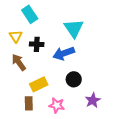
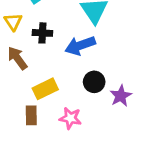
purple star: (93, 100) -> (121, 96), moved

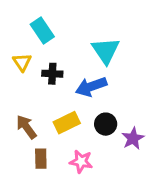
brown arrow: (17, 58) -> (26, 127), moved
yellow rectangle: (45, 89) -> (67, 123), moved

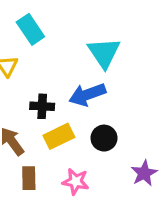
black cross: (52, 74) -> (42, 106), moved
purple star: (133, 138) -> (144, 173), moved

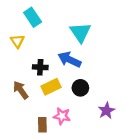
blue arrow: (87, 95) -> (70, 60), turned 45
brown rectangle: (29, 178) -> (42, 125), moved

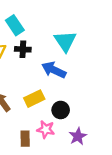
black cross: (40, 67) -> (23, 49), moved
black circle: (80, 88) -> (61, 110), moved
purple star: (106, 111) -> (78, 136), moved

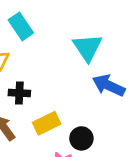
black cross: (23, 49) -> (19, 93), moved
blue arrow: (54, 70) -> (109, 85), moved

